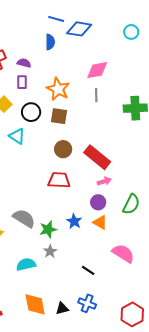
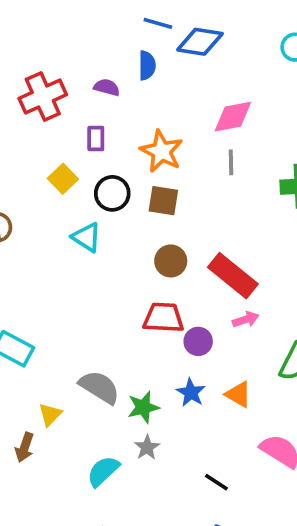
purple semicircle: (24, 63) -> (107, 87), moved
purple circle: (98, 202) -> (198, 341), moved
cyan semicircle: (26, 264) -> (103, 471), turned -30

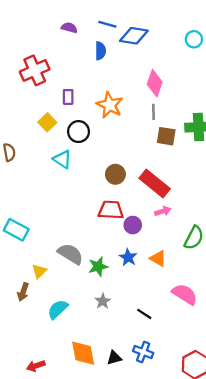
purple semicircle: (107, 87) -> (69, 28), moved
pink diamond: (233, 117) -> (155, 83), turned -60
brown square: (163, 201) -> (166, 136), moved
gray star: (147, 447) -> (103, 301), moved
cyan semicircle: (103, 471) -> (58, 309), moved

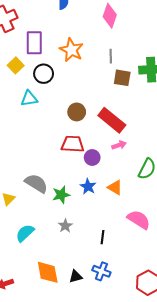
pink diamond: (155, 83) -> (110, 16), moved
purple rectangle: (68, 97) -> (34, 43), size x1.6
cyan triangle: (62, 159) -> (29, 99), turned -42
black line: (144, 314) -> (103, 237), turned 64

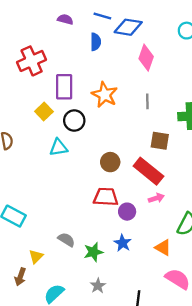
brown square: (122, 78) -> (160, 141), moved
gray semicircle: (36, 183) -> (66, 240), size x0.7
orange triangle: (115, 187) -> (163, 248), moved

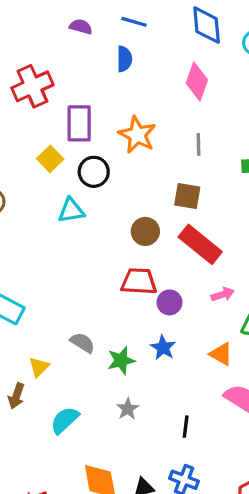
blue diamond: (128, 27) -> (207, 25), moved, turned 76
brown square: (160, 141) -> (187, 196), moved
pink arrow: (156, 198) -> (223, 294), moved

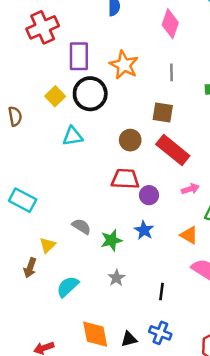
yellow square: (50, 159) -> (55, 96), moved
black circle: (94, 172) -> (90, 94), size x1.4
cyan triangle: (71, 210) -> (73, 136), moved

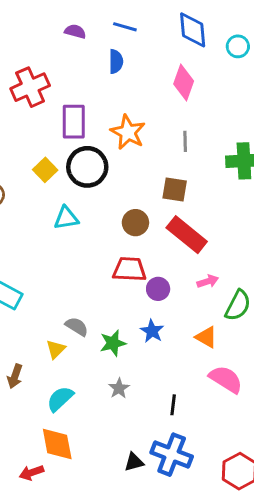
yellow triangle: (48, 245) -> (56, 349), moved
blue cross: (160, 333) -> (172, 455), size x1.5
orange diamond: (95, 334) -> (57, 444), moved

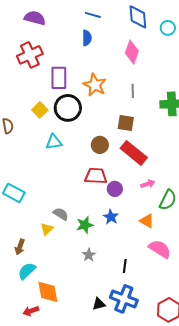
purple semicircle: (75, 31) -> (35, 18), moved, size x1.5
cyan semicircle: (60, 399) -> (27, 271), moved

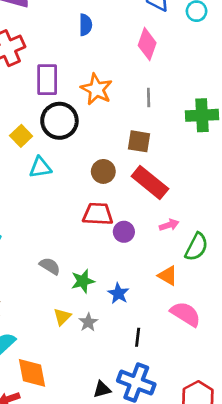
yellow square: (40, 110) -> (21, 136), moved
blue star: (111, 217) -> (118, 293), moved
yellow triangle: (47, 229) -> (62, 317), moved

